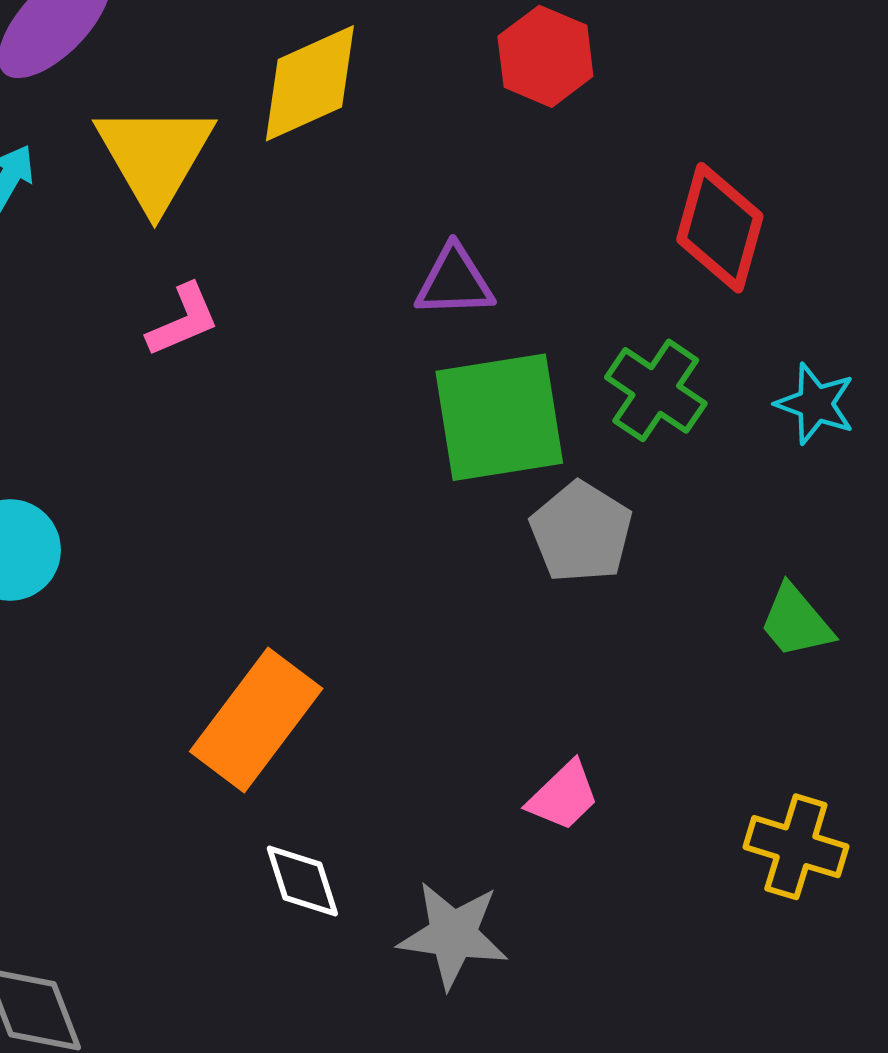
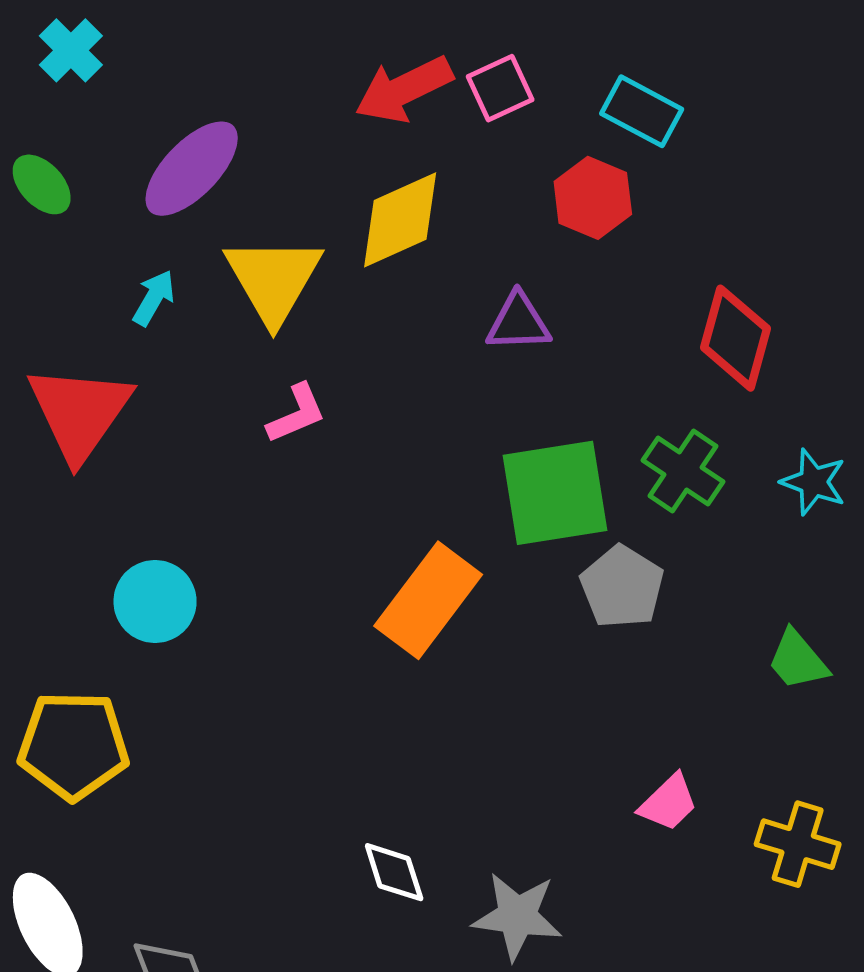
purple triangle: (454, 282) -> (518, 322), moved
orange rectangle: (256, 720) -> (428, 600), moved
pink trapezoid: (563, 796) -> (668, 803), moved

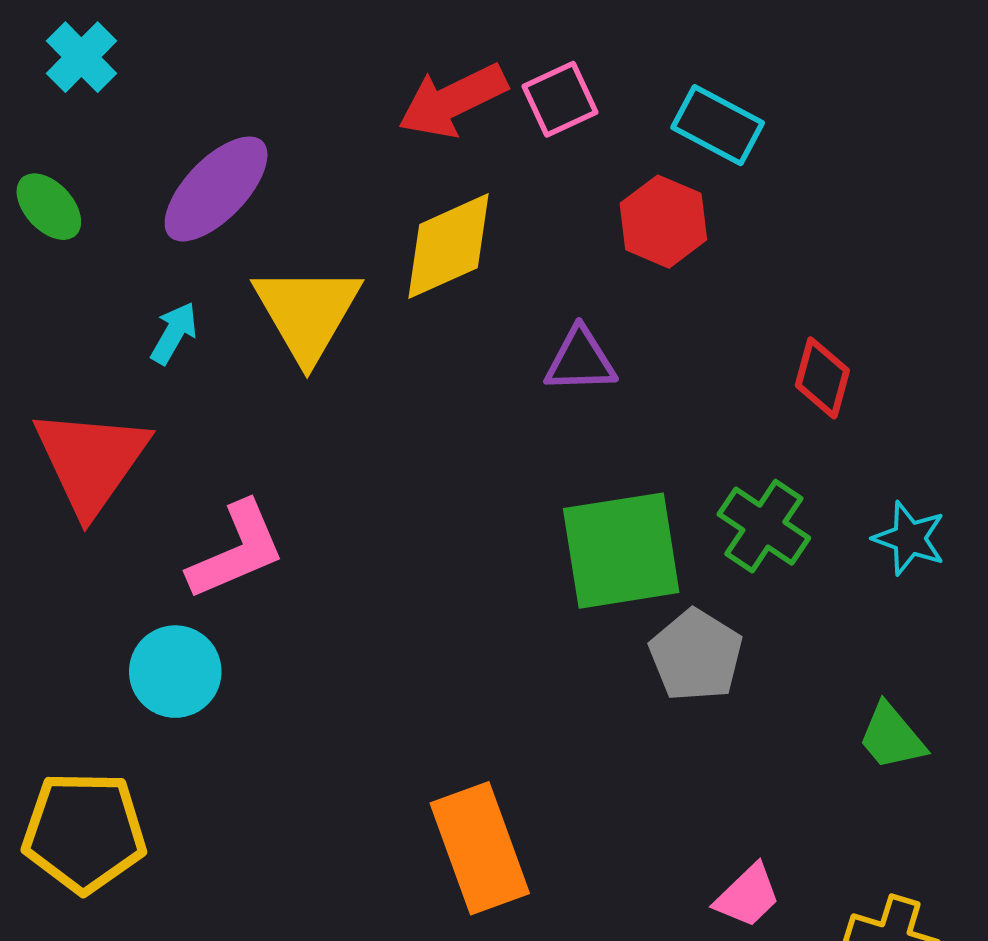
red diamond: (735, 338) -> (822, 378), size x0.7
pink L-shape: (296, 414) -> (236, 551), moved, size x1.5
orange rectangle: (428, 600) -> (480, 848), moved, turned -57

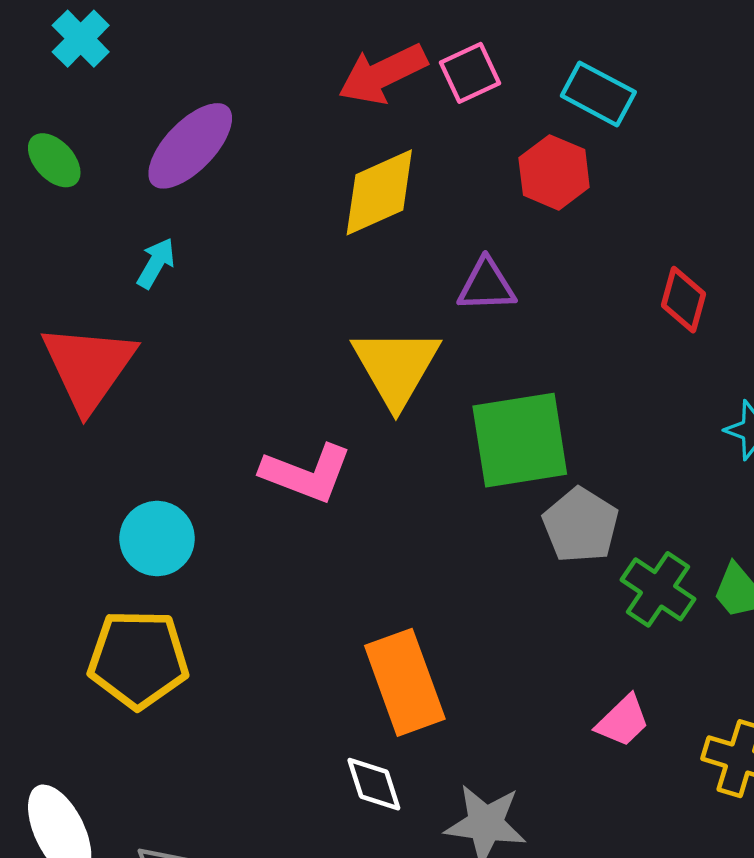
yellow triangle: (307, 313) -> (396, 367), moved
green cross: (764, 526) -> (658, 589), moved
pink L-shape: (236, 551) -> (306, 473), moved, turned 44
yellow pentagon: (84, 832) -> (138, 659), moved

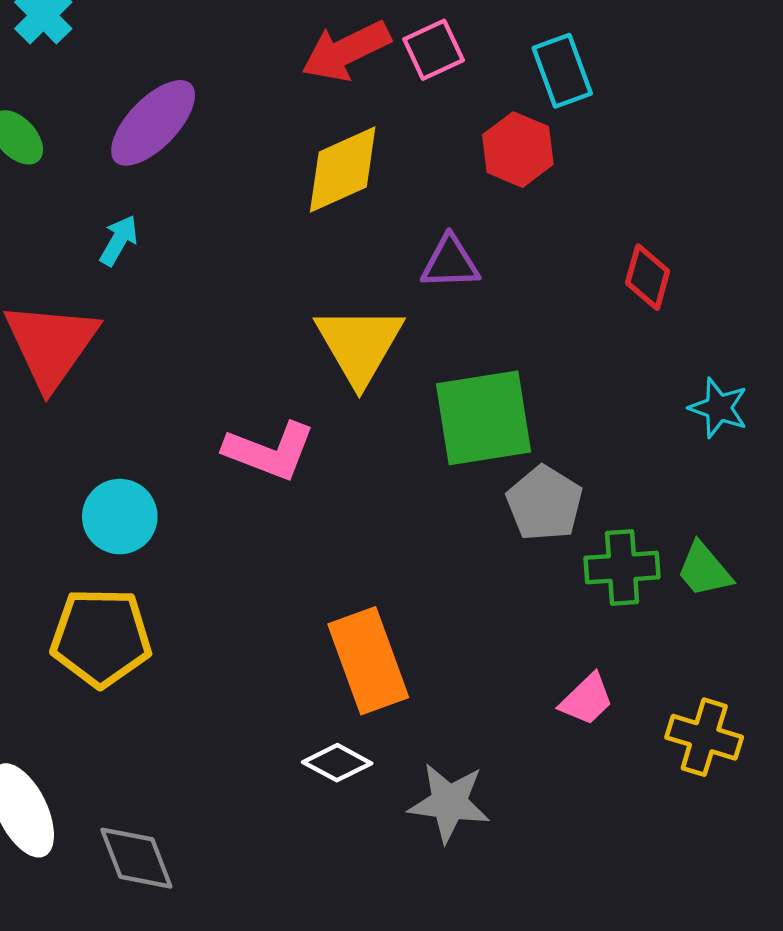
cyan rectangle: (598, 94) -> (562, 71), turned 42
green cross: (658, 589) -> (622, 568), turned -38
white diamond: (374, 784) -> (337, 763), turned -44

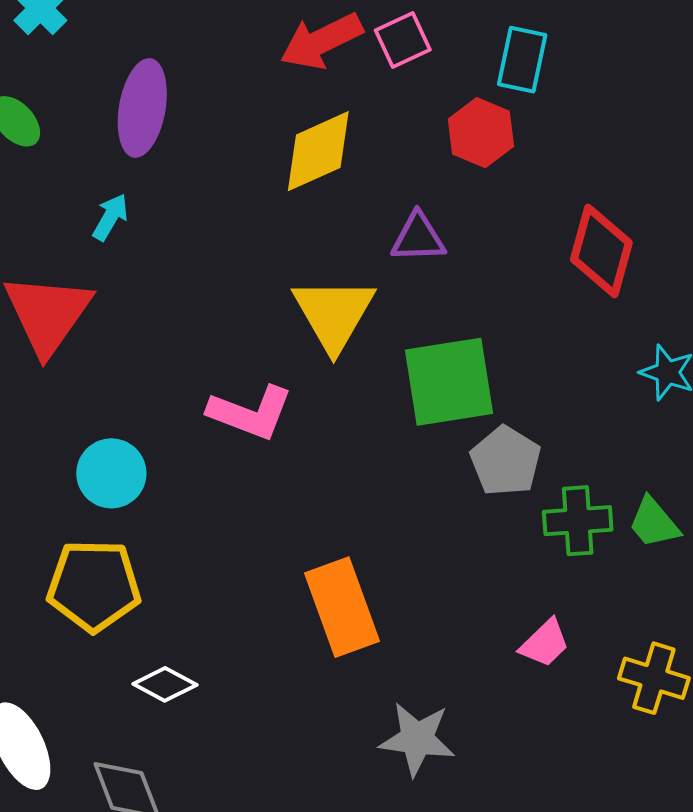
cyan rectangle: (562, 71) -> (522, 60), turned 32
purple ellipse: (153, 123) -> (142, 108), turned -34
red diamond: (648, 277) -> (601, 251), size x1.5
white diamond: (337, 763) -> (165, 684), moved

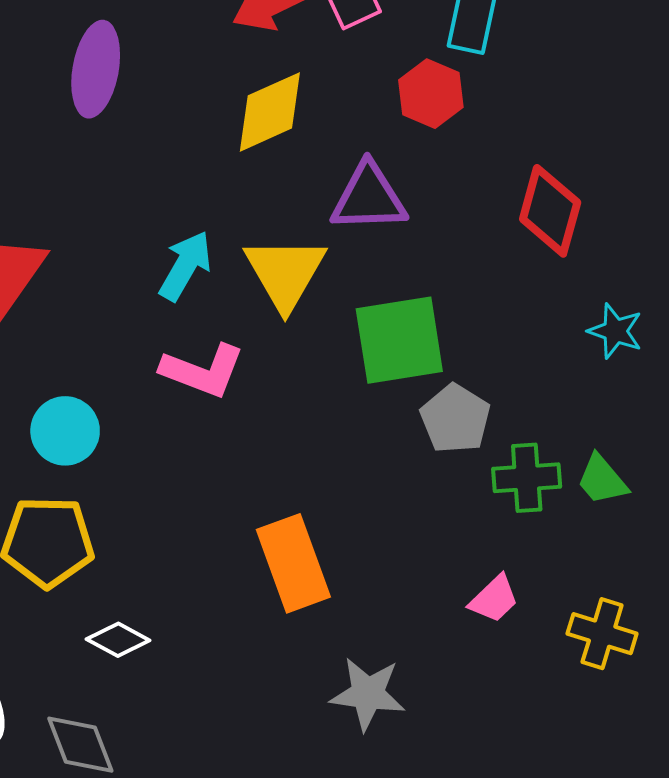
cyan arrow: (110, 217) -> (185, 266), moved, size x1.5
purple triangle: (418, 238) -> (369, 198), size x1.4

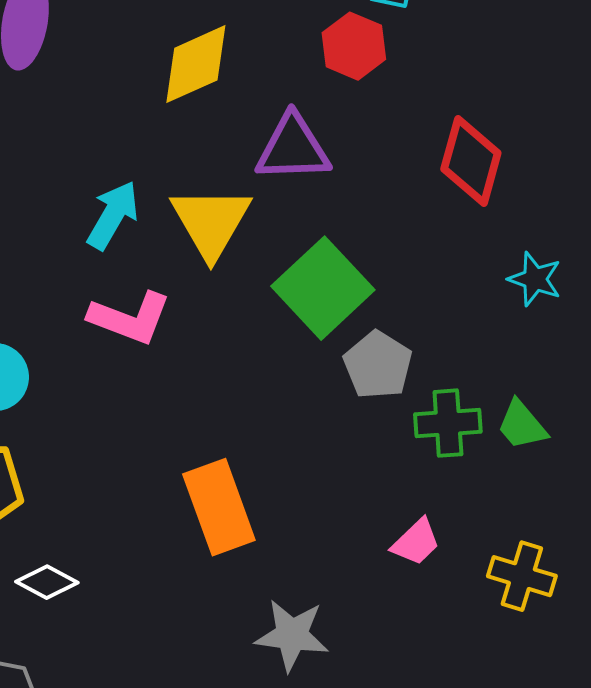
green square: (399, 340) -> (323, 288), turned -34

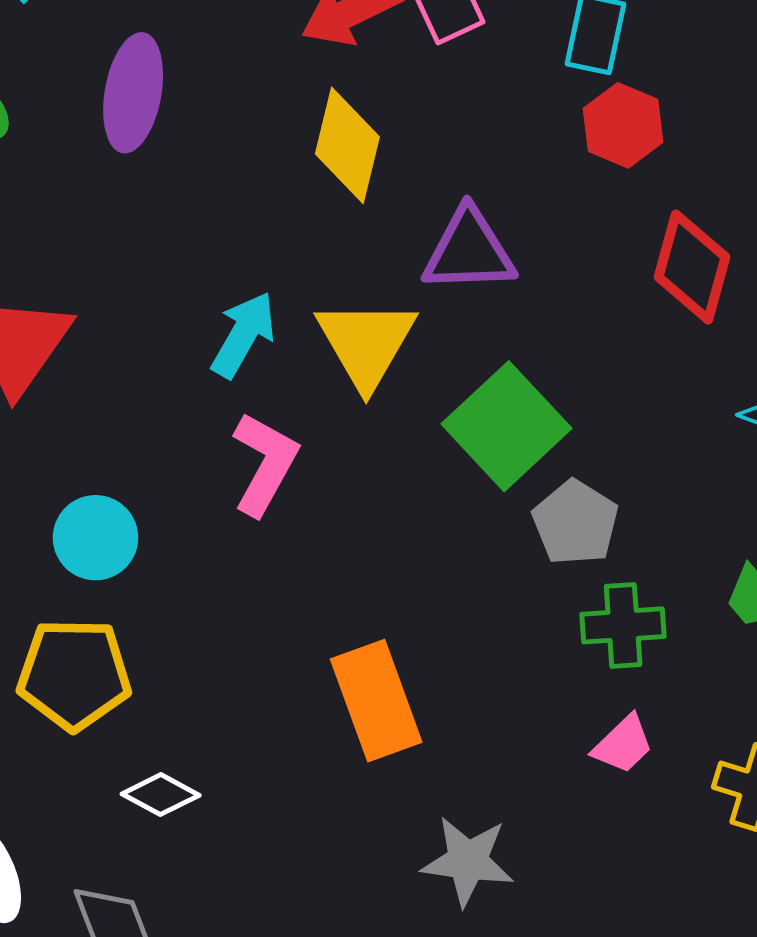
red hexagon: (354, 46) -> (623, 125), moved
yellow diamond: (196, 64) -> (347, 145), turned -52
pink L-shape: (130, 318) -> (265, 464), turned -82
green cross: (448, 423) -> (623, 625), moved

